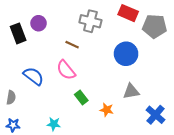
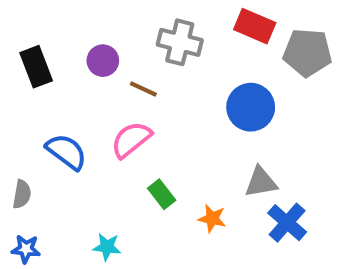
purple circle: (39, 23) -> (103, 61), moved
pink semicircle: (66, 70) -> (131, 140), turned 90
blue cross: (156, 115) -> (287, 223), moved

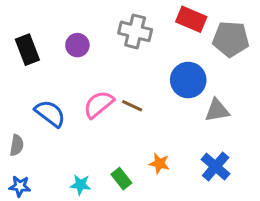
brown line: (143, 89) -> (132, 106), moved
gray triangle: (261, 182) -> (217, 110), moved
green rectangle: (162, 194) -> (121, 179), moved

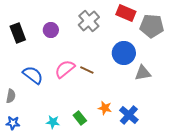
gray cross: (135, 31) -> (89, 21), turned 35
blue cross: (216, 167) -> (129, 115), moved

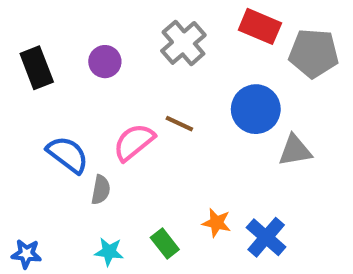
brown line: (87, 70) -> (179, 124), moved
gray semicircle: (11, 96) -> (101, 190), moved

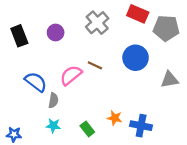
gray triangle: (295, 150) -> (169, 80), moved
blue cross: (266, 237) -> (141, 126), turned -30
cyan star: (109, 252) -> (53, 126), moved

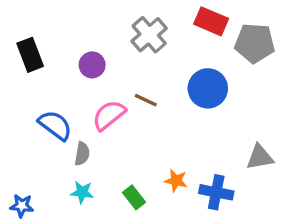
purple circle: (56, 33) -> (92, 65), moved
gray triangle: (169, 80) -> (260, 157), moved

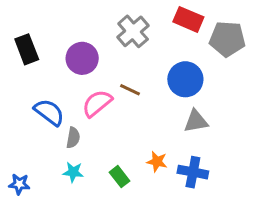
purple circle: (92, 65) -> (82, 58), size x1.4
gray triangle: (260, 157) -> (196, 121), moved

